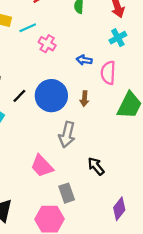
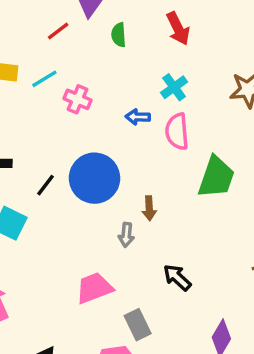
cyan cross: (118, 38) -> (174, 87), moved
brown arrow: (84, 99) -> (149, 208), moved
gray arrow: (67, 135) -> (126, 235), size x0.6
pink trapezoid: (42, 166) -> (94, 288), turned 120

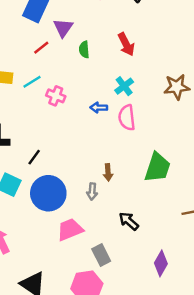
green trapezoid: (216, 177) -> (157, 167), moved
blue circle: (94, 178) -> (48, 193), moved

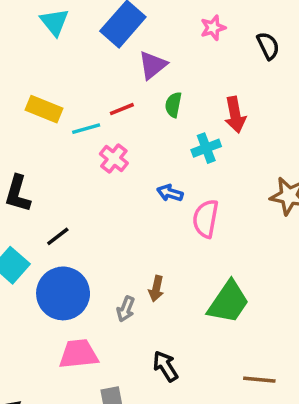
red line: (41, 48) -> (122, 109), moved
cyan cross: (124, 86) -> (206, 148), moved

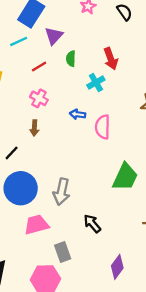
cyan line: (86, 129) -> (19, 41), moved
brown arrow: (156, 289) -> (34, 128), moved
gray arrow: (126, 309) -> (62, 192), size x1.6

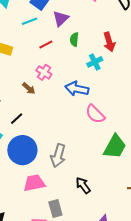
blue arrow: (78, 114) -> (77, 89), size x1.6
pink semicircle: (103, 127) -> (95, 114), moved, turned -50
brown arrow: (34, 128) -> (29, 88), moved, turned -56

